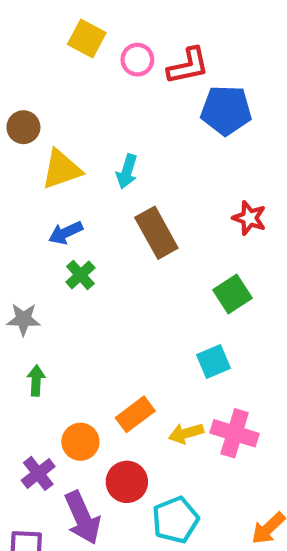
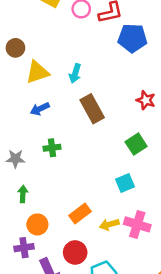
green cross: (80, 275) -> (52, 148), moved, turned 35
orange circle: (80, 442) -> (37, 224), moved
purple cross: (38, 473) -> (24, 248), turned 30

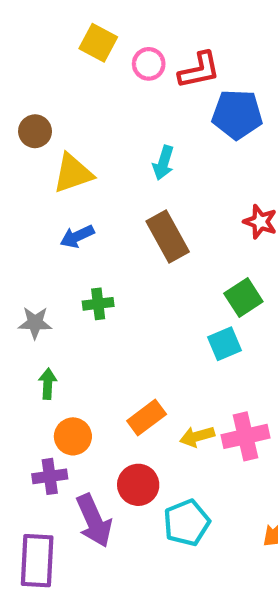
cyan arrow: (75, 73) -> (163, 163), moved
cyan square: (125, 183) -> (224, 344), moved
pink cross: (137, 224) -> (245, 436), turned -30

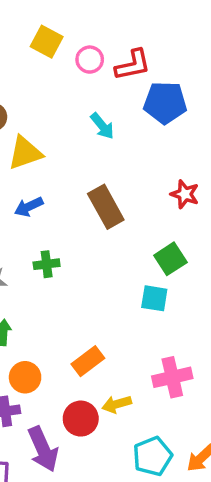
cyan arrow: (163, 163) -> (102, 126), moved, turned -56
cyan square: (224, 344) -> (154, 298), turned 32
yellow arrow: (197, 436) -> (117, 404), moved
cyan pentagon: (187, 523) -> (153, 456), moved

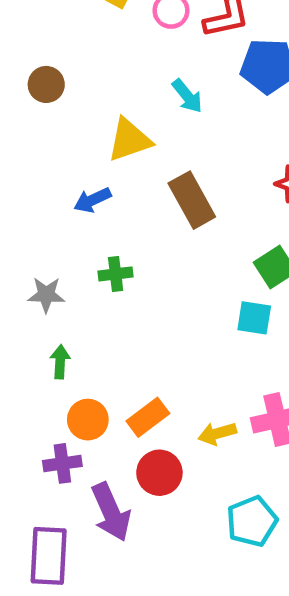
yellow triangle: (25, 153) -> (129, 140), moved
orange rectangle: (88, 361) -> (148, 417), moved
yellow arrow: (117, 404) -> (217, 433), moved

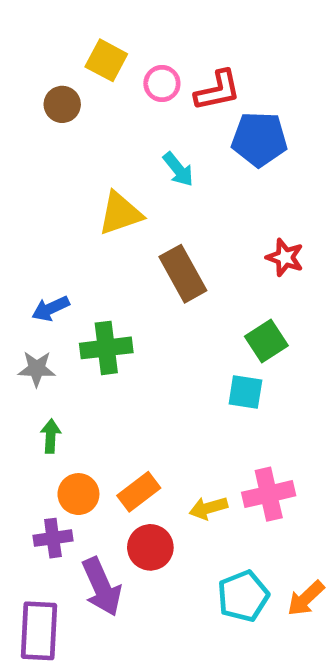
brown circle: (46, 84) -> (62, 104), moved
blue arrow: (92, 200) -> (51, 308), moved
green cross: (116, 274) -> (106, 348), size x1.5

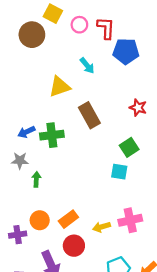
red L-shape: (218, 90) -> (106, 28), turned -75
brown circle: (62, 104) -> (32, 35), size x1.5
green cross: (106, 348) -> (52, 135), moved
green arrow: (51, 436) -> (36, 179), moved
purple cross: (53, 538) -> (18, 235), moved

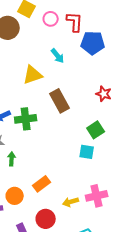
orange rectangle: (68, 219) -> (42, 184), moved

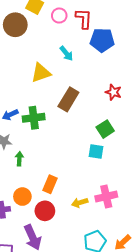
brown rectangle: (60, 101) -> (68, 99), turned 60
orange rectangle: (42, 184) -> (50, 184), turned -30
red circle: (46, 219) -> (45, 211), moved

